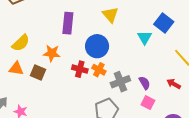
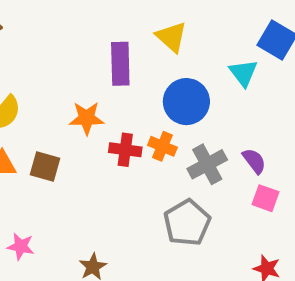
purple rectangle: (68, 23) -> (120, 64), moved
blue circle: (97, 46) -> (186, 102), moved
orange star: (52, 53) -> (87, 118), moved

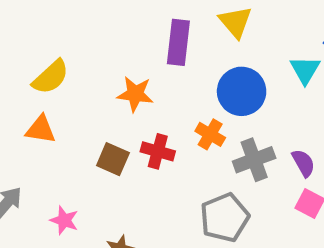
red cross: (125, 150) -> (158, 151), moved
brown square: (45, 167) -> (113, 159), moved
pink star: (21, 246) -> (64, 220), moved

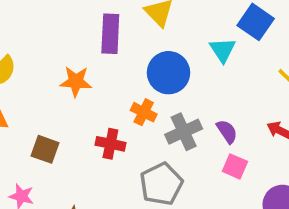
red cross: (158, 151) -> (110, 144), moved
brown square: (113, 159) -> (45, 149), moved

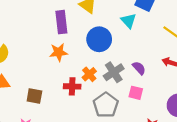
orange star: (76, 81) -> (59, 52), moved
orange cross: (144, 112) -> (89, 74), moved, turned 32
pink square: (235, 166) -> (136, 93), moved

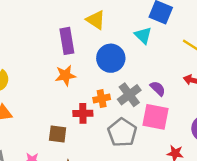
orange cross: (89, 74) -> (102, 99), turned 32
pink square: (136, 93) -> (155, 117), size x1.6
brown square: (34, 96) -> (58, 134), moved

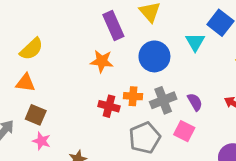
purple rectangle: (67, 41) -> (113, 25), turned -30
pink square: (155, 117) -> (184, 131), size x0.7
brown square: (58, 134) -> (36, 115), moved

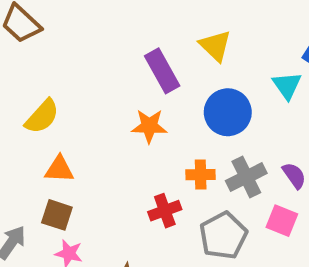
orange triangle: (25, 83) -> (59, 169), moved
red cross: (109, 106) -> (165, 211), moved, turned -30

